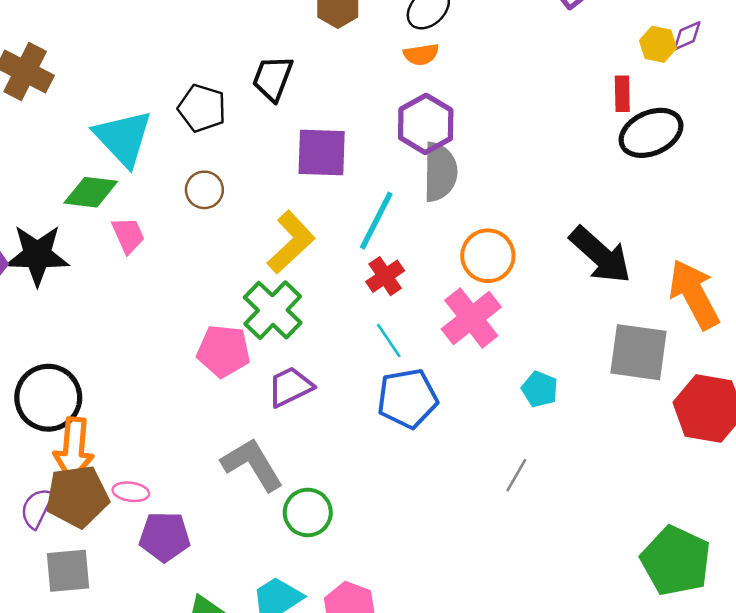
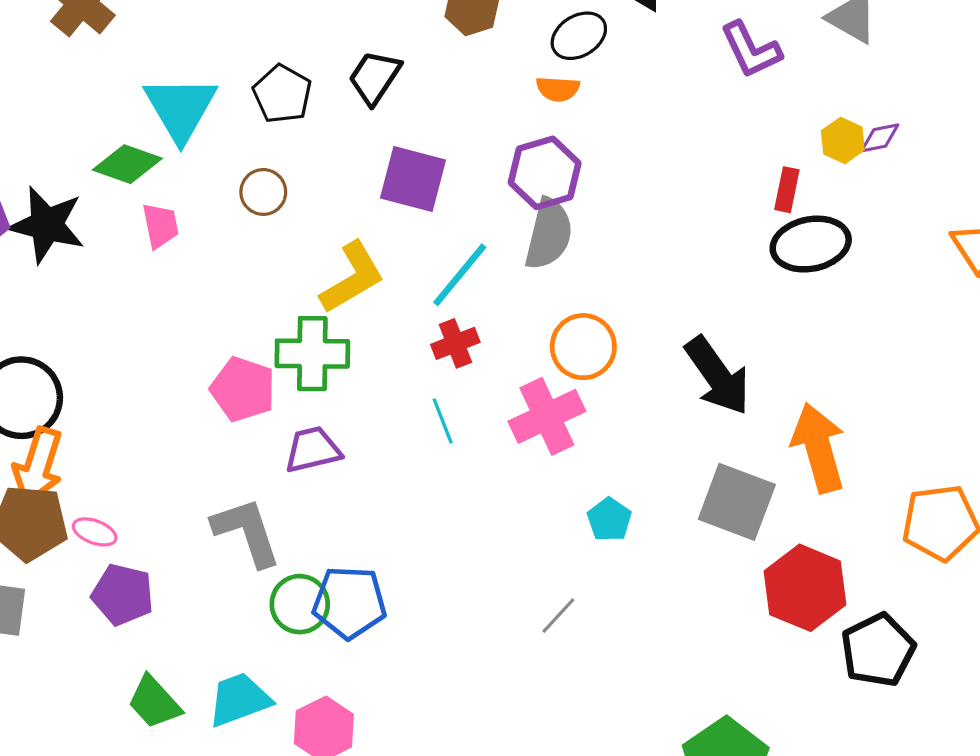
green cross: (273, 310) -> (312, 354), turned 34
blue pentagon: (407, 398) -> (350, 602), moved

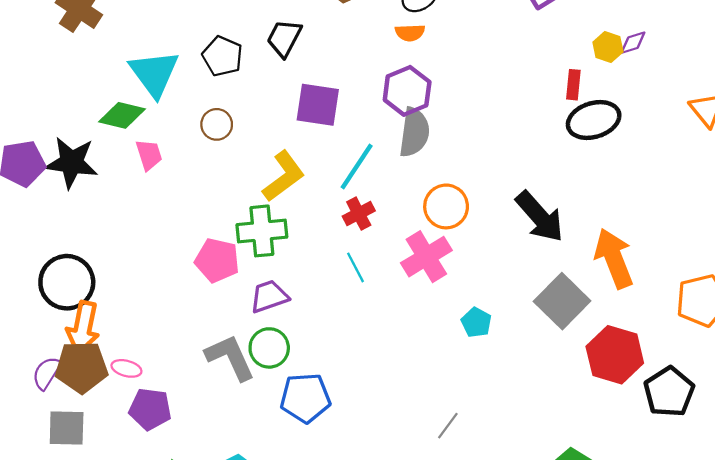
gray square: (737, 502) -> (562, 301), turned 30
green circle: (300, 604) -> (269, 348), moved
gray line: (558, 616) -> (448, 426), moved

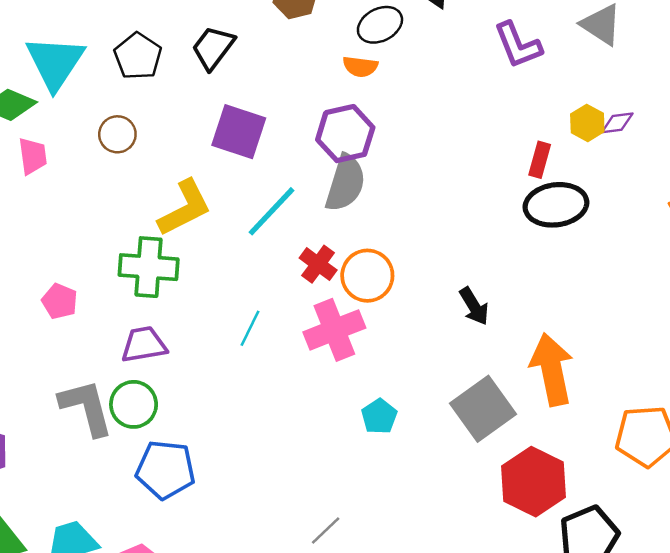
red cross: (359, 214) -> (318, 264), moved, turned -36
black arrow: (540, 217) -> (474, 306), size x0.6
pink pentagon: (217, 260) -> (60, 301), moved, size x0.7
cyan line: (356, 267) -> (250, 328), turned 44

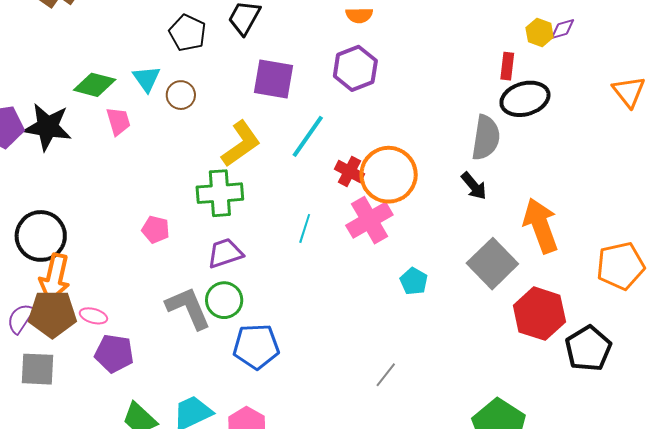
cyan triangle: (55, 63) -> (146, 79), moved, size x0.6
gray semicircle: (345, 183) -> (486, 138), moved
orange circle: (367, 276) -> (389, 175), size x1.4

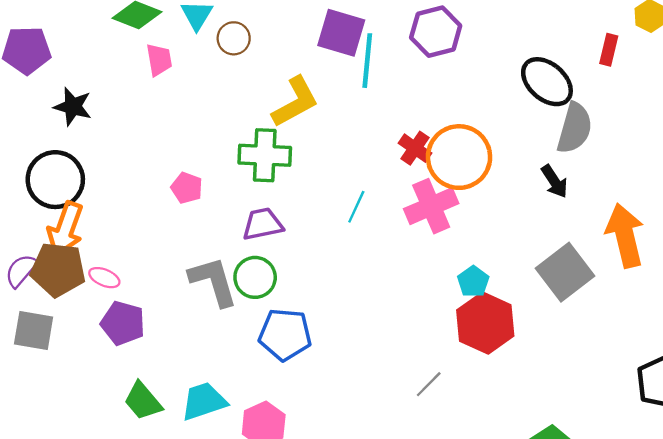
black ellipse: (525, 99) -> (547, 82), moved, turned 51
black star: (47, 127) -> (73, 107), moved, size x0.7
cyan line: (308, 136) -> (367, 61), moved, turned -36
red hexagon: (539, 314) -> (485, 323), moved

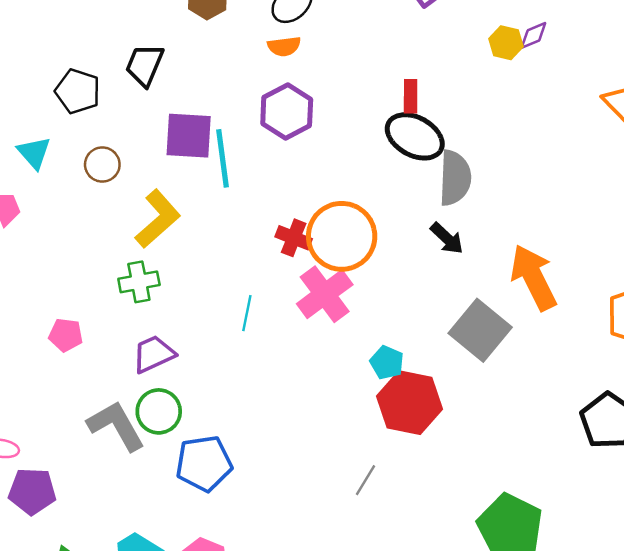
brown circle: (234, 38) -> (102, 165), moved
red rectangle: (609, 50) -> (411, 96), moved
green cross: (265, 155) -> (139, 282), size x0.7

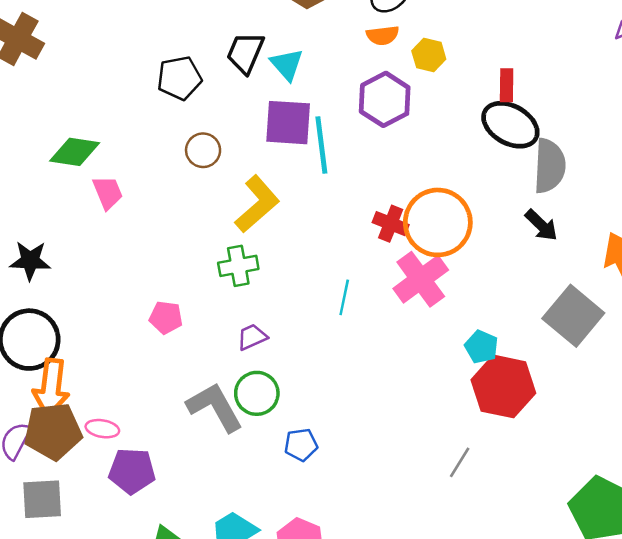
yellow hexagon: (506, 43) -> (429, 55), moved
black pentagon: (78, 91) -> (179, 78), turned -30
cyan triangle: (34, 153) -> (287, 64), moved
purple trapezoid: (154, 354) -> (252, 337), size x0.7
blue pentagon: (204, 463) -> (301, 445), size x0.6

